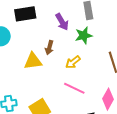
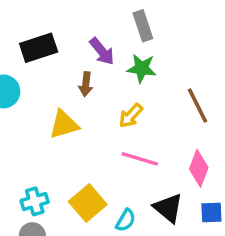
green star: (84, 35) -> (142, 68), turned 30
brown arrow: (49, 48) -> (86, 84), moved

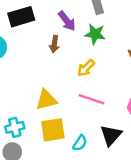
yellow triangle: (64, 124) -> (46, 100), moved
yellow square: (88, 203) -> (53, 130), turned 30
black triangle: (168, 208) -> (111, 135), turned 30

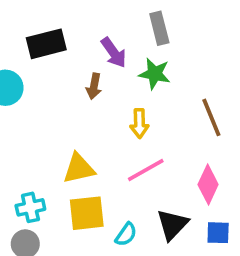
yellow arrow: (86, 68) -> (139, 123), turned -48
pink line: (92, 99) -> (146, 170), turned -50

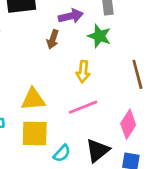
purple arrow: (114, 53) -> (71, 16), turned -75

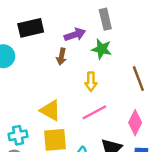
yellow triangle: (33, 99) -> (50, 110), turned 40

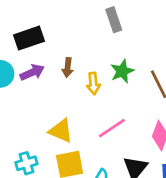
purple arrow: (75, 35) -> (32, 72), moved
green star: (102, 49) -> (122, 71), moved, turned -30
yellow arrow: (91, 82) -> (93, 83), moved

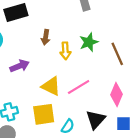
purple arrow: (32, 72) -> (20, 66), moved
yellow triangle: (61, 131) -> (51, 86), moved

